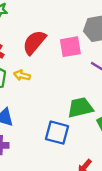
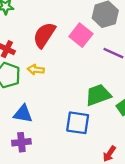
pink square: (70, 47) -> (81, 35), turned -35

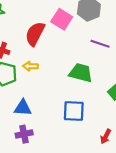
pink square: (81, 35) -> (62, 19), moved
green trapezoid: (98, 95) -> (81, 73), moved, turned 40

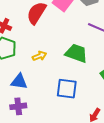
yellow arrow: (30, 66) -> (39, 56), moved, turned 152

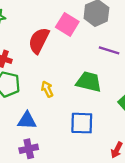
yellow arrow: (39, 56) -> (47, 89), turned -88

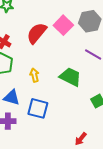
blue square: (82, 123) -> (38, 108), moved

